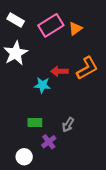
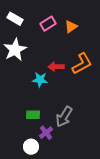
pink rectangle: (51, 25) -> (48, 24), size x0.7
gray arrow: (68, 125) -> (64, 117), size x1.5
white circle: (24, 157) -> (31, 147), moved

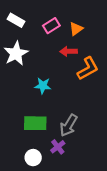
red arrow: (56, 67) -> (69, 51), moved
green rectangle: (33, 115) -> (35, 123), size x1.5
purple cross: (46, 133) -> (58, 147), moved

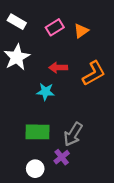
red arrow: (69, 51) -> (58, 68), moved

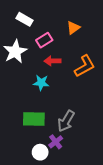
white rectangle: (17, 22) -> (25, 19), moved
pink rectangle: (55, 27) -> (44, 40), moved
white circle: (35, 169) -> (40, 152), moved

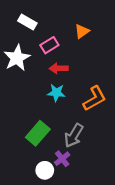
orange L-shape: (85, 66) -> (95, 98), moved
cyan star: (41, 83) -> (56, 93), moved
green rectangle: (34, 119) -> (38, 133), turned -50

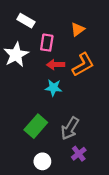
pink rectangle: (49, 45) -> (47, 43), turned -49
orange L-shape: (95, 98) -> (83, 65), moved
purple cross: (62, 159) -> (79, 154), moved

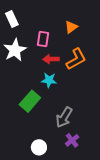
white rectangle: (26, 21) -> (12, 19), moved, turned 35
green rectangle: (36, 126) -> (30, 101), moved

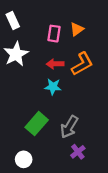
pink rectangle: (43, 39) -> (54, 34), moved
green rectangle: (30, 101) -> (37, 124), moved
white circle: (39, 147) -> (24, 159), moved

